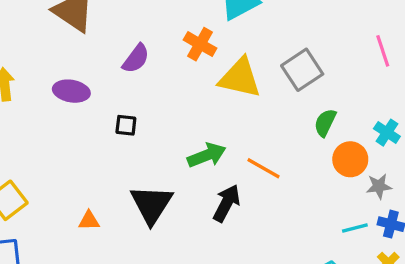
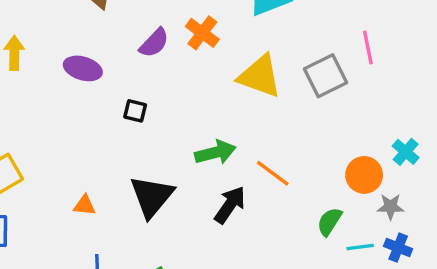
orange cross: (200, 44) -> (202, 33), moved
pink line: (383, 51) -> (368, 48), moved
green semicircle: (325, 123) -> (329, 222), moved

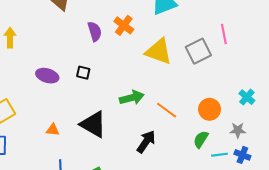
purple semicircle: (154, 43) -> (95, 31), turned -60
purple ellipse: (83, 68) -> (47, 76), moved
orange circle: (364, 175) -> (210, 109), moved
black triangle: (152, 196) -> (93, 124), turned -40
black arrow: (230, 205) -> (146, 142), moved

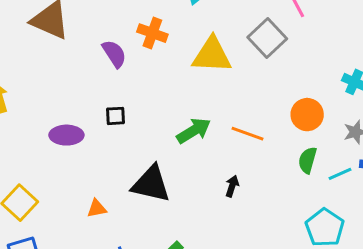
black arrow: (146, 142) -> (232, 186), size x0.6

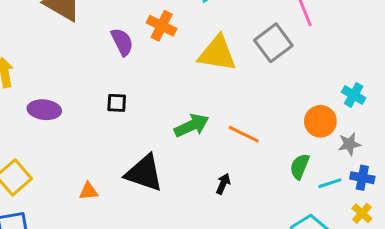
orange circle: (307, 115) -> (320, 121), moved
purple ellipse: (66, 135) -> (44, 110), moved

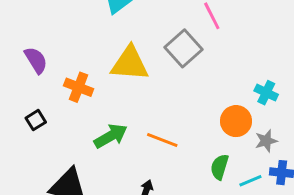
orange cross: (162, 26) -> (79, 87), moved
black square: (117, 103) -> (36, 120), turned -30

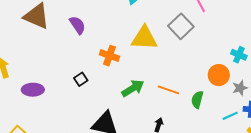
purple semicircle: (36, 60) -> (77, 25), moved
green semicircle: (220, 167) -> (197, 100), moved

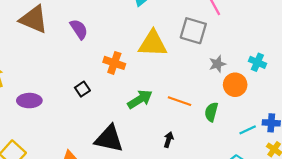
gray square: (181, 26) -> (193, 31), turned -30
gray star: (240, 88) -> (217, 64), moved

